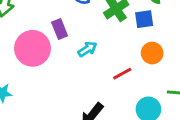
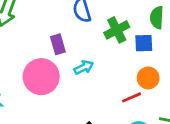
pink circle: (32, 48) -> (41, 77), moved
red line: (122, 74) -> (132, 97), moved

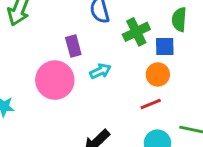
orange circle: (148, 78) -> (158, 74), moved

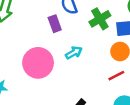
purple rectangle: (73, 46) -> (55, 24), moved

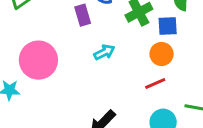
pink circle: (38, 63) -> (38, 60), moved

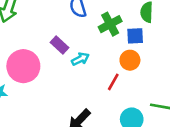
purple rectangle: (83, 15) -> (60, 45), moved, turned -30
red line: (155, 84) -> (113, 82), moved, turned -36

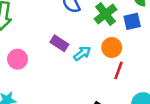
orange circle: (130, 60) -> (112, 48), moved
pink circle: (23, 66) -> (18, 59), moved, size x0.6

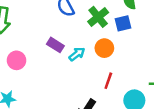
red line: (119, 70) -> (108, 81), moved

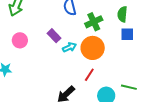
blue square: (123, 23) -> (127, 34), moved
orange circle: (104, 48) -> (93, 48), size x1.5

